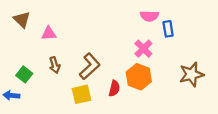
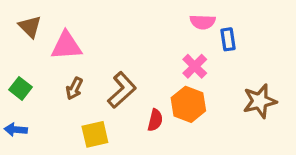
pink triangle: (49, 34) -> (66, 46), size x1.5
brown arrow: (55, 65) -> (74, 88), turned 42
green square: (24, 74) -> (20, 88), moved
yellow square: (82, 94) -> (95, 134), moved

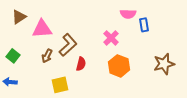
brown triangle: (30, 27) -> (19, 17), turned 42
pink cross: (195, 66) -> (111, 38), moved
brown L-shape: (122, 90) -> (68, 45), moved
red semicircle: (155, 120) -> (81, 64), moved

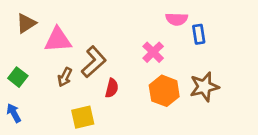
brown star: (164, 64) -> (204, 87), moved
blue arrow: (10, 82) -> (14, 113), turned 56

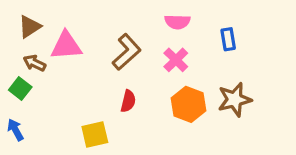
pink semicircle: (177, 19) -> (177, 22), moved
brown L-shape: (94, 62) -> (127, 52), moved
brown arrow: (65, 77) -> (34, 63), moved, turned 90

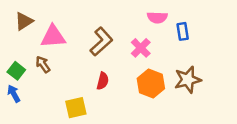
pink semicircle: (177, 22) -> (157, 17), moved
brown arrow: (34, 63) -> (43, 64), moved, turned 30
blue arrow: (15, 130) -> (14, 94), moved

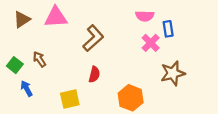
pink triangle: (53, 36) -> (56, 17), moved
pink cross: (141, 48) -> (151, 43), moved
orange hexagon: (151, 83) -> (131, 98), moved
blue arrow: (14, 94) -> (27, 88), moved

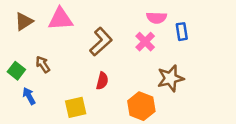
pink cross: (151, 43) -> (145, 42), moved
brown star: (173, 73) -> (170, 78), moved

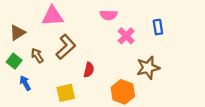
pink semicircle: (157, 18) -> (109, 15), moved
brown triangle: (24, 21) -> (17, 33), moved
brown L-shape: (101, 42) -> (66, 47), moved

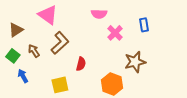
pink triangle: (53, 16) -> (48, 15), turned 40

